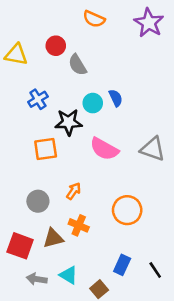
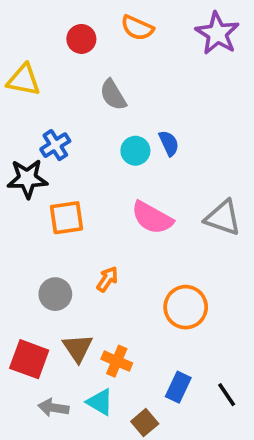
red circle: (56, 46) -> (81, 39), moved
black star: (69, 122) -> (27, 179), moved
orange cross: (79, 225) -> (117, 361), moved
brown triangle: (53, 238) -> (78, 348), turned -50

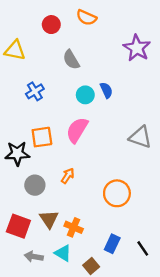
purple star: (217, 33) -> (137, 48), moved
black star: (27, 179) -> (17, 153), moved
pink semicircle: (152, 218) -> (77, 130), moved, turned 92

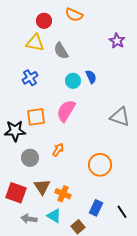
purple star: (137, 48) -> (117, 41), size x0.7
yellow triangle: (15, 50) -> (35, 43), moved

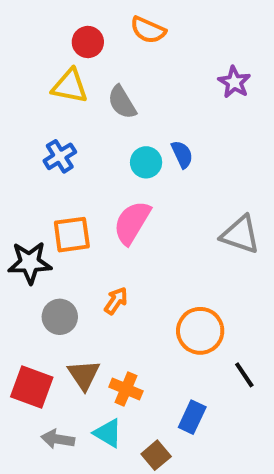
black line: (122, 212) -> (244, 375), moved

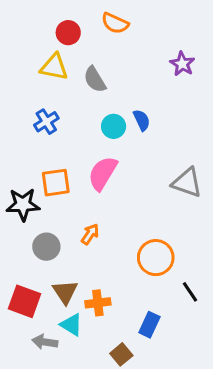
orange cross: (126, 389) -> (98, 303), turned -30
cyan triangle: (108, 433) -> (71, 325), moved

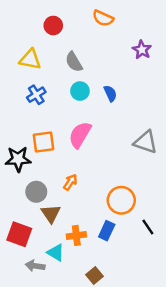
orange semicircle: (115, 23) -> (103, 18), moved
yellow triangle: (54, 67) -> (30, 59), moved
cyan circle: (114, 126) -> (80, 91), moved
brown triangle: (65, 292) -> (51, 214), moved
blue rectangle: (149, 325) -> (107, 231), moved

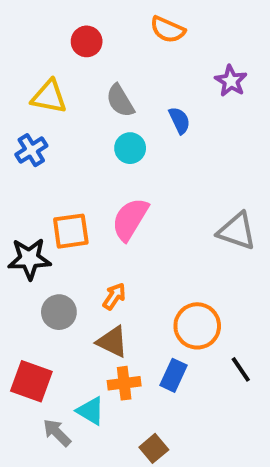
blue semicircle: (110, 93) -> (179, 120), moved
blue cross: (36, 95) -> (31, 150), moved
brown triangle: (51, 214) -> (112, 342), moved, turned -30
gray arrow: (35, 266) -> (57, 433), turned 36

